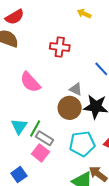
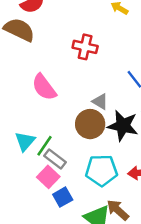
blue square: (19, 175) -> (63, 197), moved

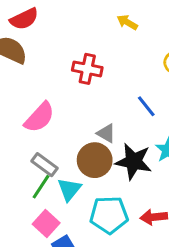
pink semicircle: (44, 87) -> (39, 117), turned -100
cyan triangle: (25, 141) -> (69, 189), moved
gray rectangle: (55, 159) -> (44, 165), moved

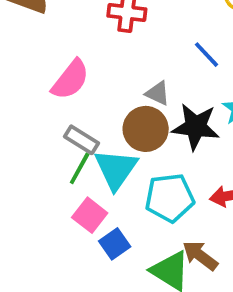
cyan triangle: (69, 189) -> (116, 169), size x1.4

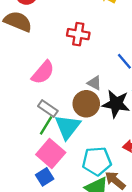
cyan pentagon: (170, 198) -> (97, 161), moved
pink square: (90, 215) -> (51, 153), size x1.4
blue square: (115, 244) -> (45, 177), moved

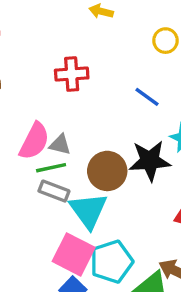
gray triangle: (94, 83) -> (60, 145), moved
green line: (46, 125) -> (51, 168), moved, turned 60
cyan pentagon: (97, 161) -> (112, 262), moved

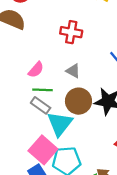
pink semicircle: (34, 141) -> (36, 70), size x0.7
gray triangle: (60, 145) -> (73, 71), moved

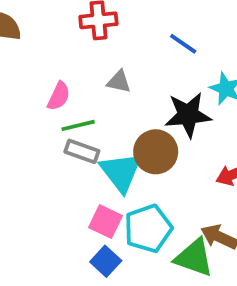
brown circle: (78, 101) -> (156, 152), moved
pink square: (43, 150) -> (106, 222), size x0.7

